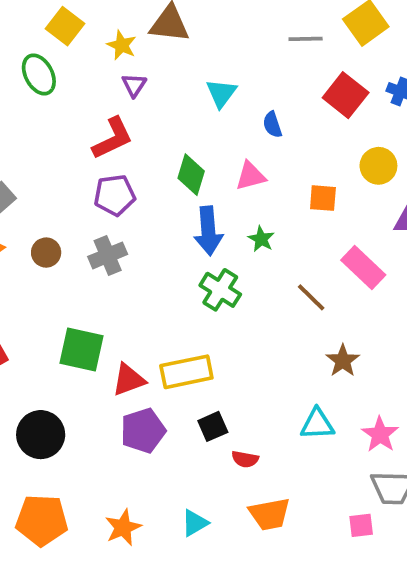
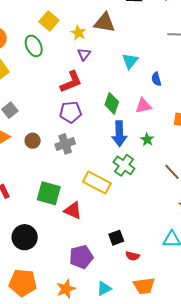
yellow rectangle: (186, 372) -> (97, 183), moved, turned 36
red triangle: (129, 380) -> (73, 211), turned 42
purple pentagon: (143, 431) -> (81, 257), moved

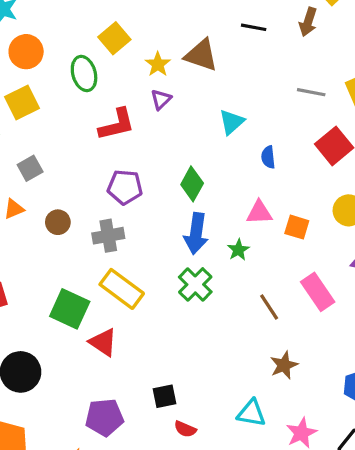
red L-shape: (71, 82) -> (117, 124), moved
pink triangle: (143, 106) -> (259, 213), moved
yellow rectangle: (97, 183) -> (122, 289), moved

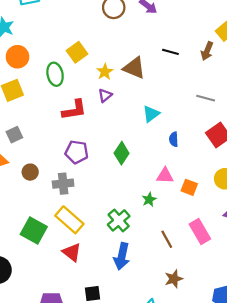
blue arrow: (196, 233) -> (122, 256), moved
red triangle: (103, 342) -> (72, 252), moved

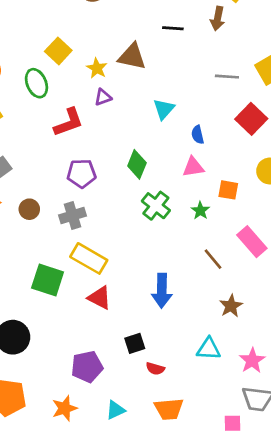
purple triangle: (105, 95) -> (103, 97), turned 32
pink triangle: (165, 176) -> (193, 167), moved
green star: (149, 200) -> (200, 211), moved
green cross: (119, 220) -> (156, 206), moved

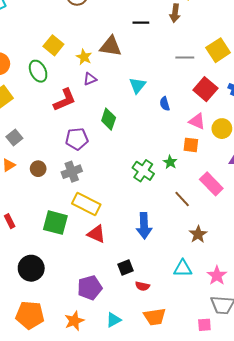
green diamond: (137, 164) -> (109, 119), moved
pink triangle: (193, 167) -> (197, 121), moved, turned 36
green cross: (156, 206) -> (143, 171), moved

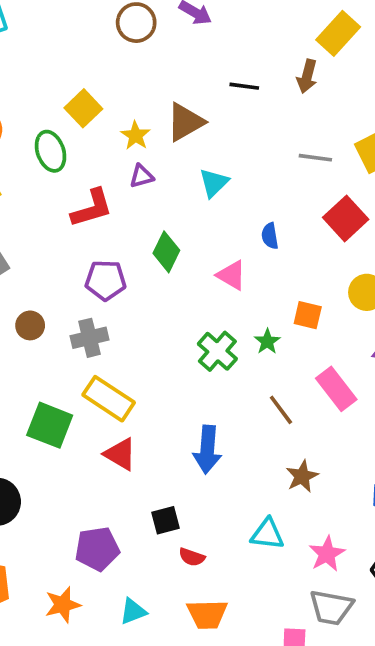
brown triangle: (111, 46) -> (185, 122), turned -45
cyan triangle: (137, 85) -> (214, 183), moved
pink triangle: (197, 121) -> (231, 275), moved

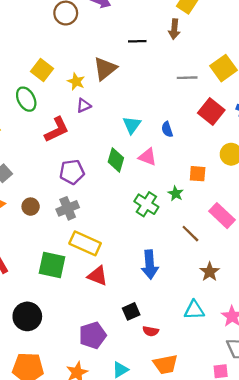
cyan triangle: (214, 183) -> (132, 125), moved
green diamond: (166, 252) -> (116, 160), moved

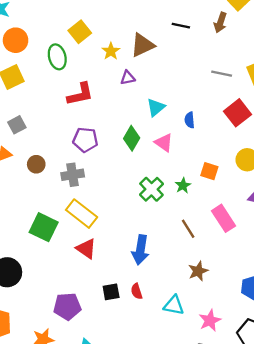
purple triangle: (84, 106) -> (128, 78), moved
red semicircle: (151, 331) -> (137, 291), moved, turned 49

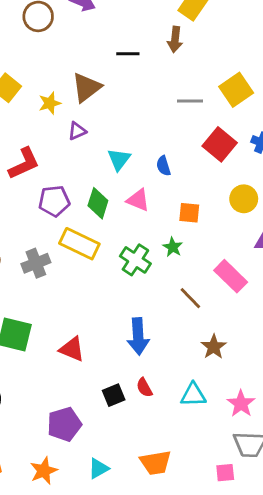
yellow star: (111, 51) -> (50, 103), turned 30
purple pentagon: (85, 140) -> (54, 201), moved
orange square: (209, 171) -> (189, 213), moved
yellow rectangle: (82, 214) -> (79, 244), moved

